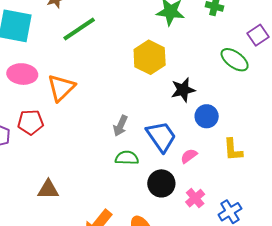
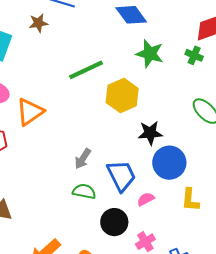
green line: (79, 29) -> (86, 70), moved
blue circle: (207, 116) -> (169, 163), size x1.4

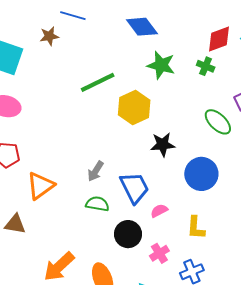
orange triangle: (30, 112) -> (41, 186), moved
blue circle: (169, 163) -> (201, 174), moved
yellow L-shape: (190, 200) -> (196, 228), moved

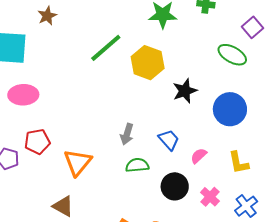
blue trapezoid: (134, 188) -> (169, 140), size x0.7
brown triangle: (15, 224) -> (63, 206), turned 35

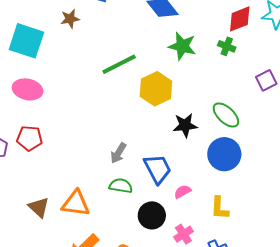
green ellipse: (232, 55) -> (226, 115), moved
blue trapezoid: (169, 140) -> (158, 169), size x1.4
orange triangle: (78, 162) -> (76, 203), moved, turned 44

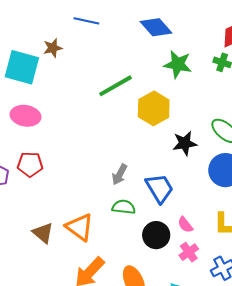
brown star: (70, 19) -> (53, 48), moved
pink semicircle: (183, 192) -> (185, 225), moved, turned -96
orange triangle: (76, 203) -> (80, 227), turned 32

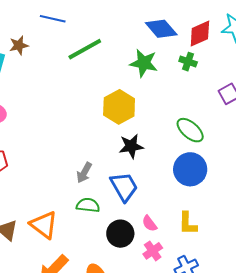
blue diamond: (156, 27) -> (161, 29), moved
green line: (116, 86) -> (85, 49), moved
black star: (185, 143) -> (131, 146), moved

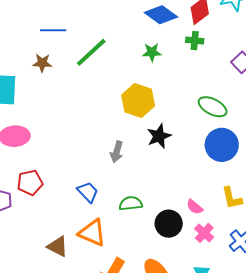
brown star: (19, 45) -> (42, 63), moved, turned 30
green star: (144, 63) -> (152, 52), size x0.7
gray arrow: (84, 173) -> (117, 152), moved
blue trapezoid: (124, 187) -> (88, 192), moved, size x0.7

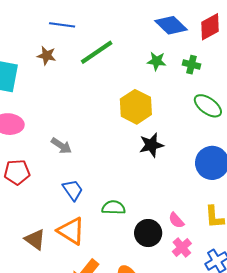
green cross: (195, 41) -> (191, 65), moved
green ellipse: (213, 107) -> (208, 106), moved
gray arrow: (117, 152) -> (61, 146), moved, turned -80

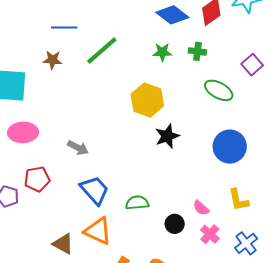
blue trapezoid: (73, 190) -> (95, 190), size x1.4
black circle: (148, 233) -> (175, 224), size x0.7

